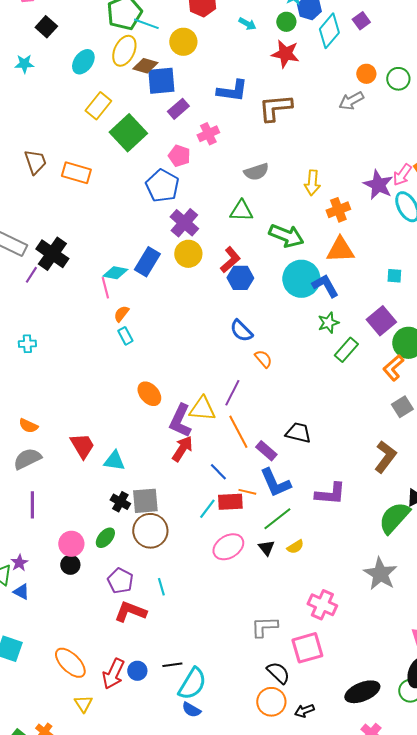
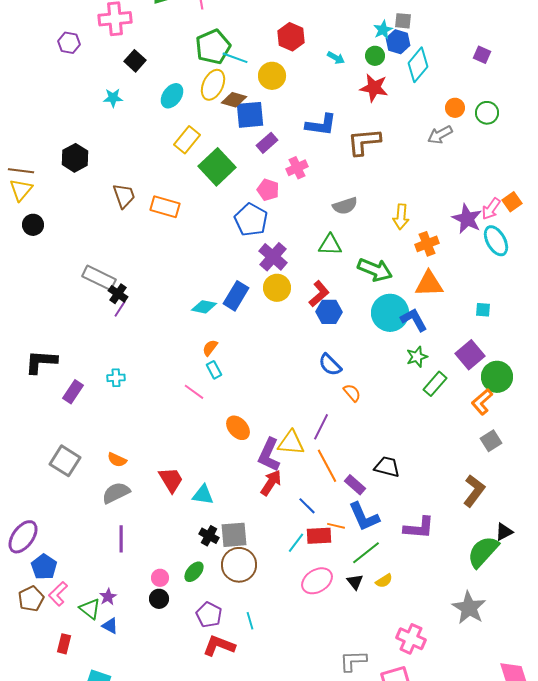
purple square: (361, 21) -> (482, 55), moved, turned -30
black cross: (52, 254) -> (118, 294), moved, size x0.6
pink line: (105, 288) -> (194, 392), moved, turned -40
pink circle: (71, 544) -> (160, 578), size x0.7

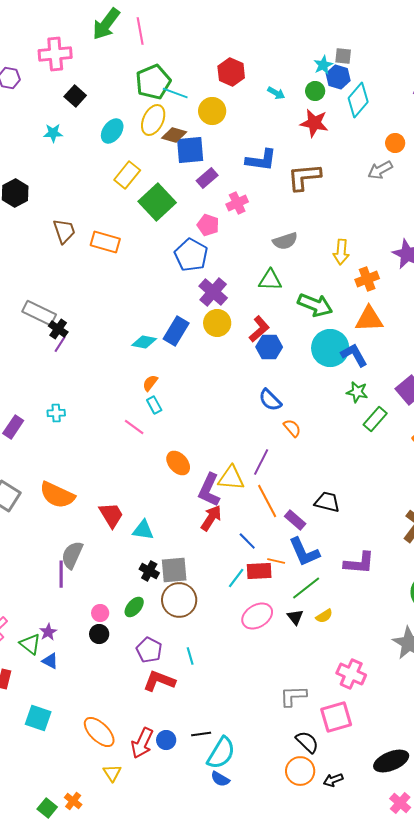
green star: (417, 357) -> (357, 392), turned 30
orange semicircle: (117, 460) -> (57, 495), size x1.8
gray semicircle: (116, 493) -> (72, 555), moved, turned -40

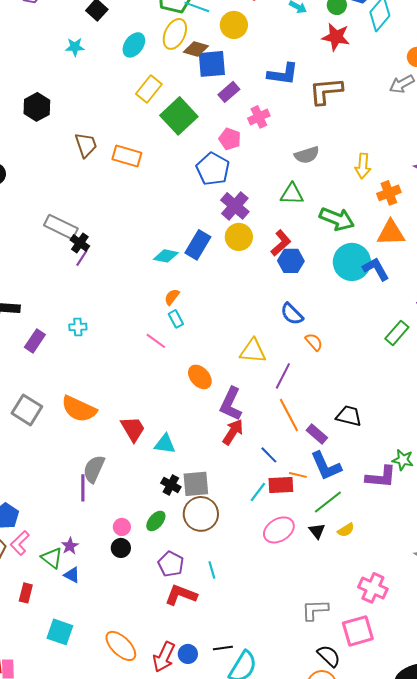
green star: (357, 392) -> (403, 460), moved
yellow triangle: (231, 478) -> (253, 351), moved

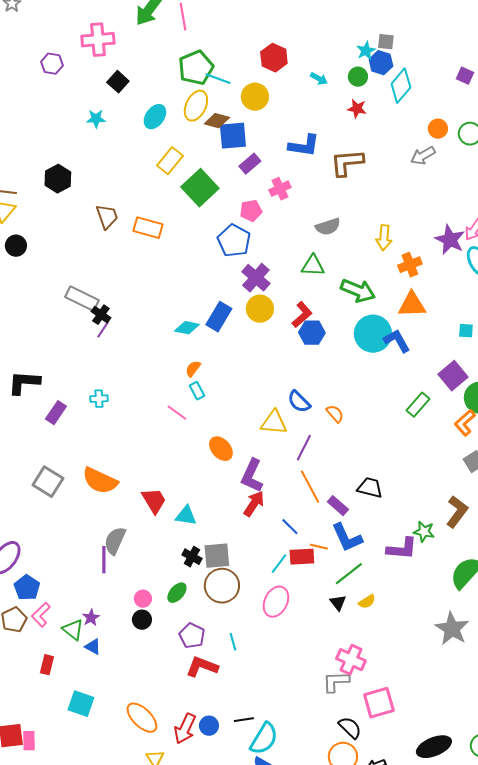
red star: (336, 37) -> (357, 109), size x0.7
pink pentagon: (230, 139) -> (251, 211), turned -30
blue semicircle: (292, 314) -> (299, 402), moved
pink ellipse: (279, 530) -> (276, 602), moved, turned -32
pink cross: (373, 588) -> (351, 660), moved

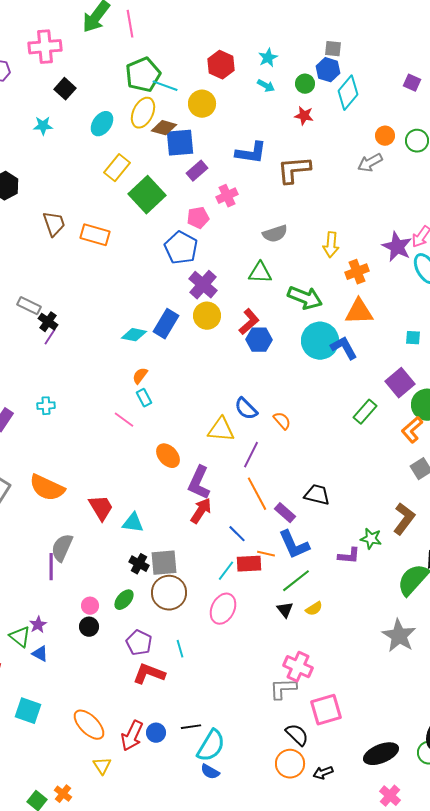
cyan star: (366, 51) -> (268, 58), moved
gray rectangle: (82, 299) -> (29, 306), size x0.7
purple L-shape: (402, 549) -> (349, 556), size x0.7

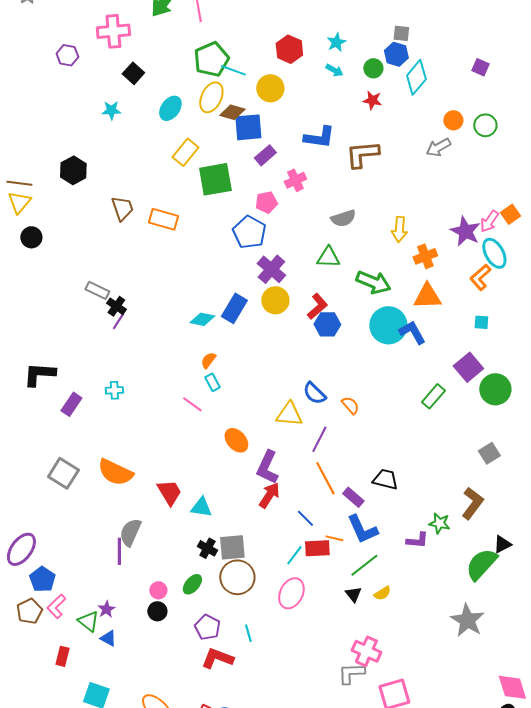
green square: (147, 195) -> (215, 179), turned 33
orange L-shape: (412, 430) -> (480, 277), moved

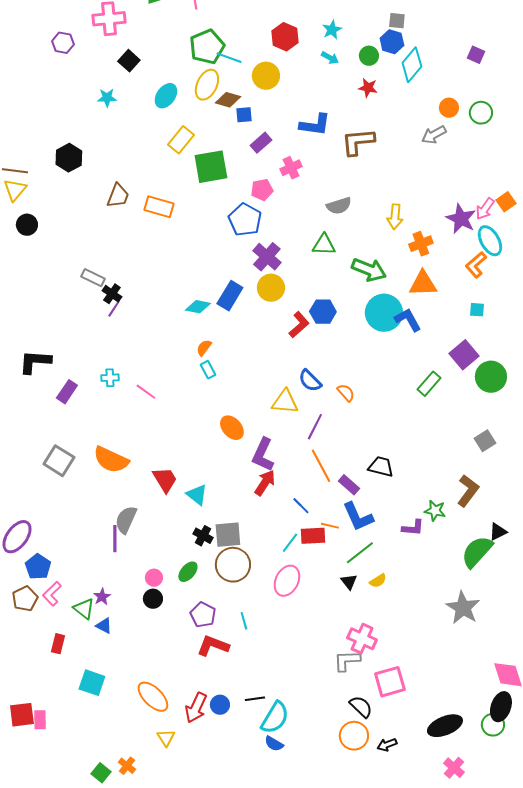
blue square: (248, 127) -> (244, 115), size x0.6
brown trapezoid: (122, 208) -> (118, 196), turned 40
red L-shape: (317, 306) -> (299, 325), moved
pink line: (192, 404) -> (146, 392), moved
cyan triangle: (201, 507) -> (197, 495), turned 30

